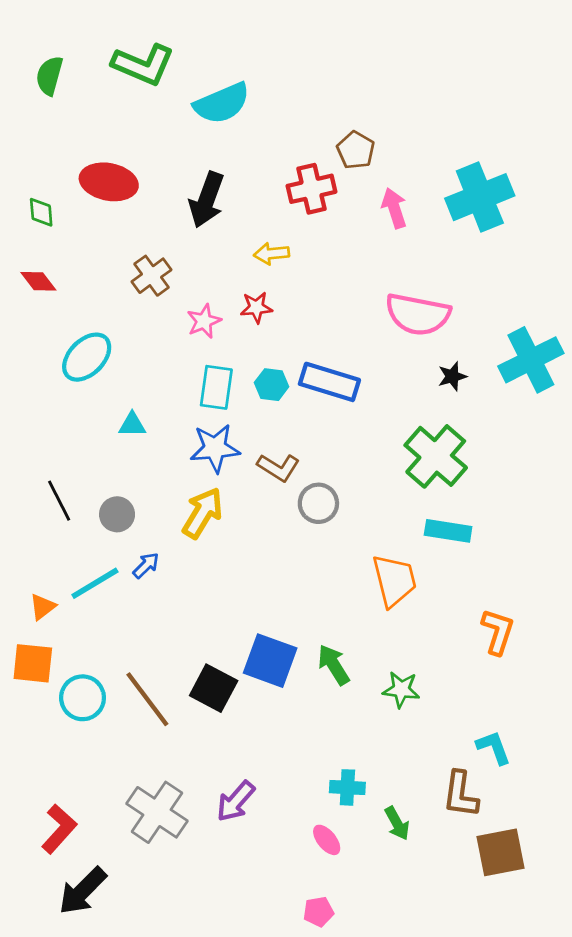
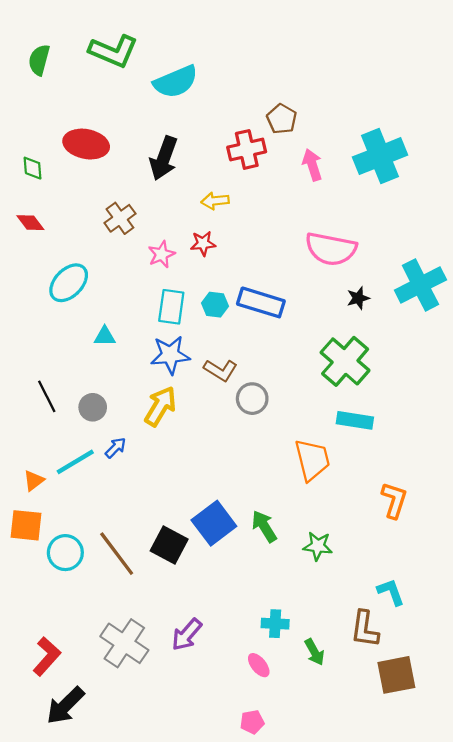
blue square: (270, 661) -> (214, 523), turned 33

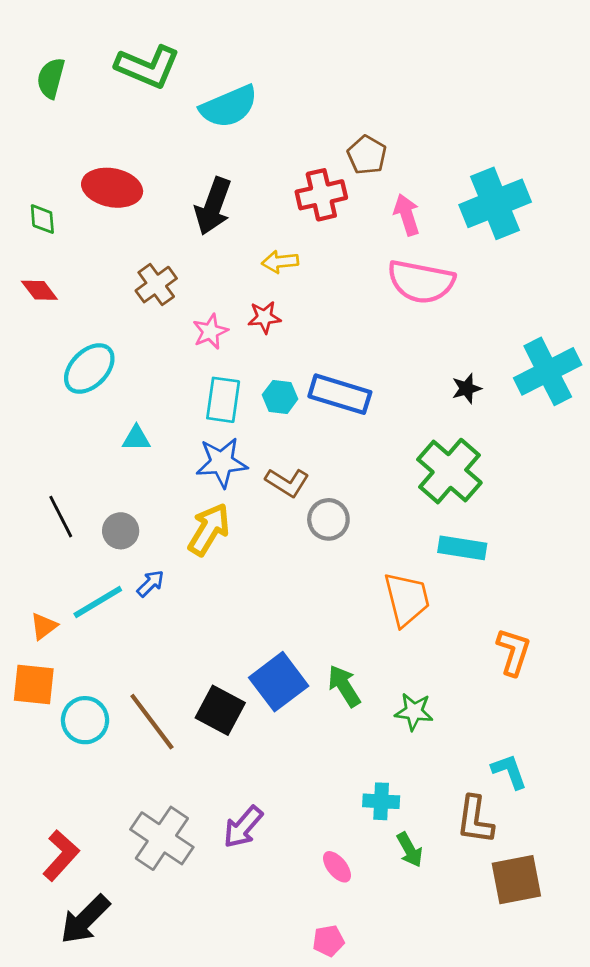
pink semicircle: (331, 249) -> (421, 282), moved
cyan cross: (275, 624) -> (381, 801), moved

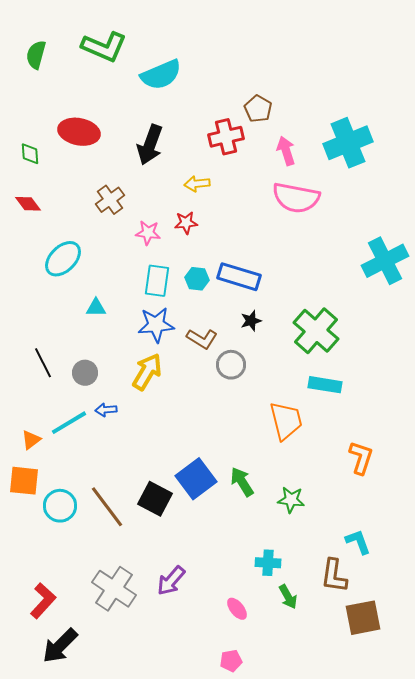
pink star: (210, 331) -> (148, 233), turned 30
black star: (467, 388) -> (251, 321), moved
blue arrow: (150, 583) -> (106, 410), turned -140

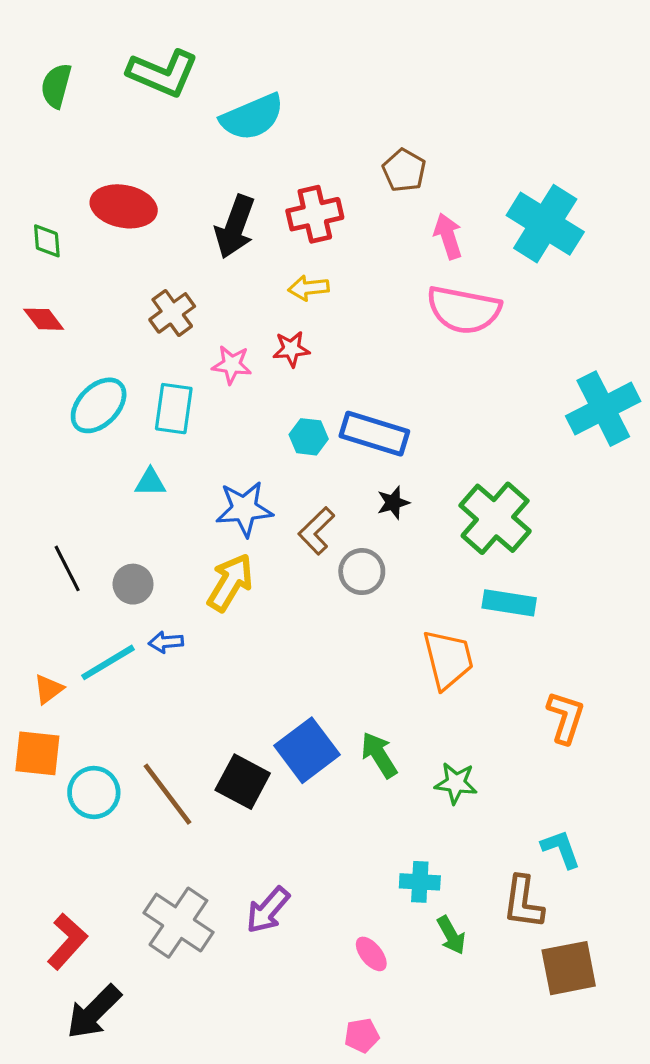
red cross: (226, 137) -> (315, 214), moved
cyan cross: (348, 143) -> (545, 224), turned -36
cyan rectangle: (157, 281) -> (174, 409), moved
brown L-shape: (202, 339) -> (316, 531), turned 104

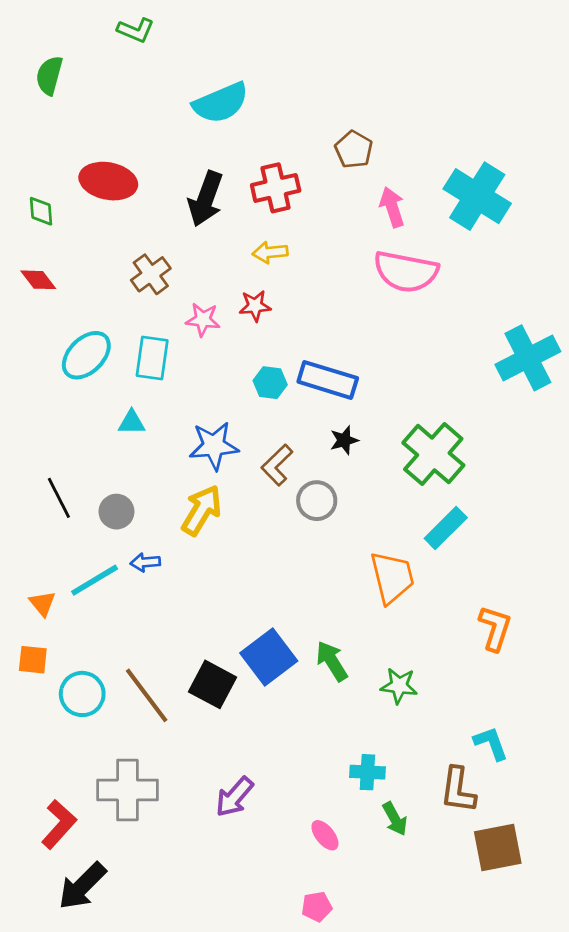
green L-shape: (163, 73) -> (136, 30), moved, size x0.6
cyan rectangle: (509, 603) -> (446, 528), turned -54
orange triangle: (48, 689) -> (42, 603), turned -32
orange square: (37, 753) -> (33, 660), size x0.7
gray cross: (178, 923) -> (127, 790), moved, turned -34

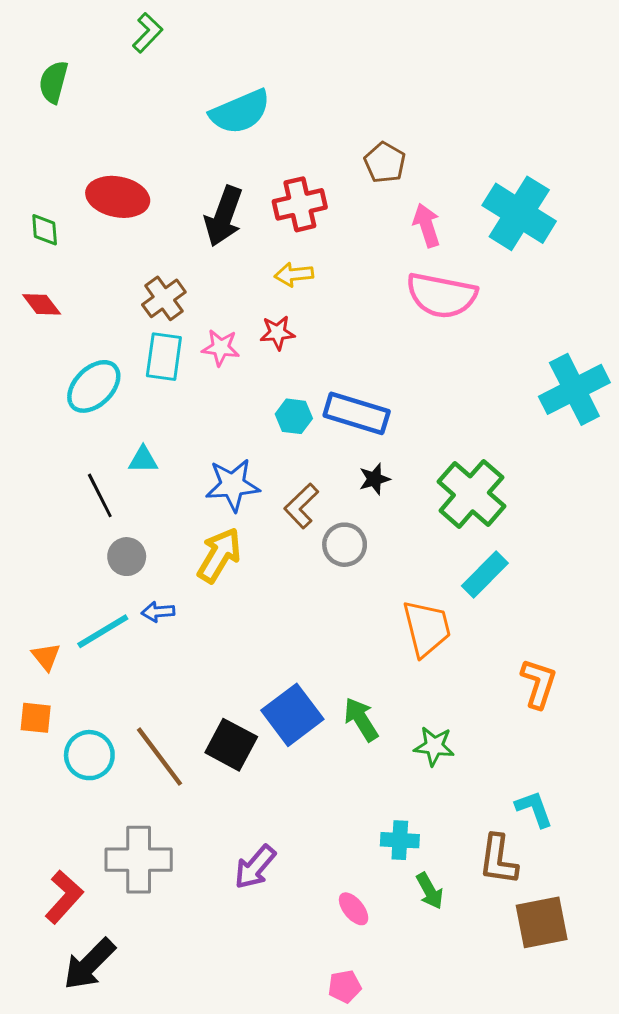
green L-shape: (136, 30) -> (148, 33), turned -69
cyan rectangle: (152, 358) -> (164, 357), moved
black line: (59, 498) -> (100, 495), moved

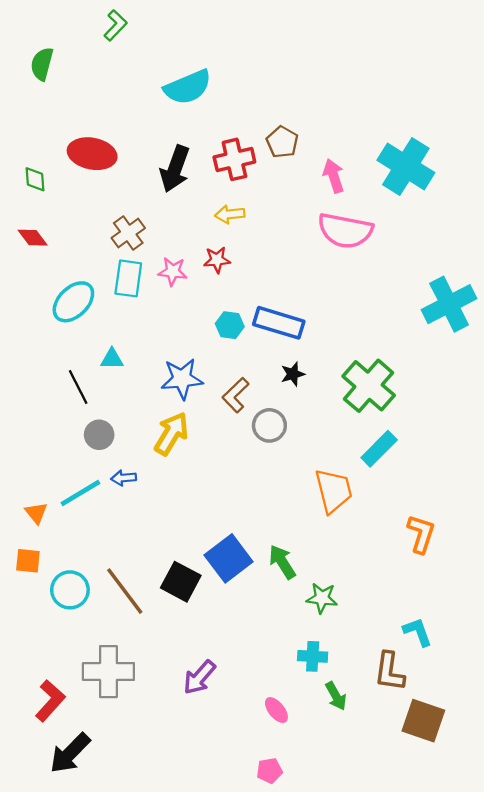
brown pentagon: (385, 163) -> (282, 142), moved
green star: (434, 746) -> (322, 598), moved
brown square: (542, 922) -> (423, 721), turned 30

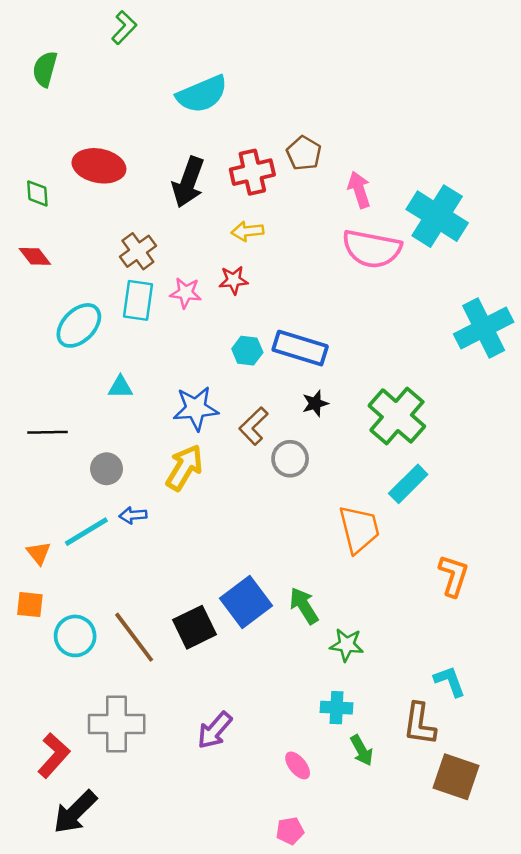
cyan cross: (406, 166) -> (437, 216), moved
black line: (78, 387) -> (47, 432), moved, turned -64
black square: (181, 582) -> (195, 627), turned 36

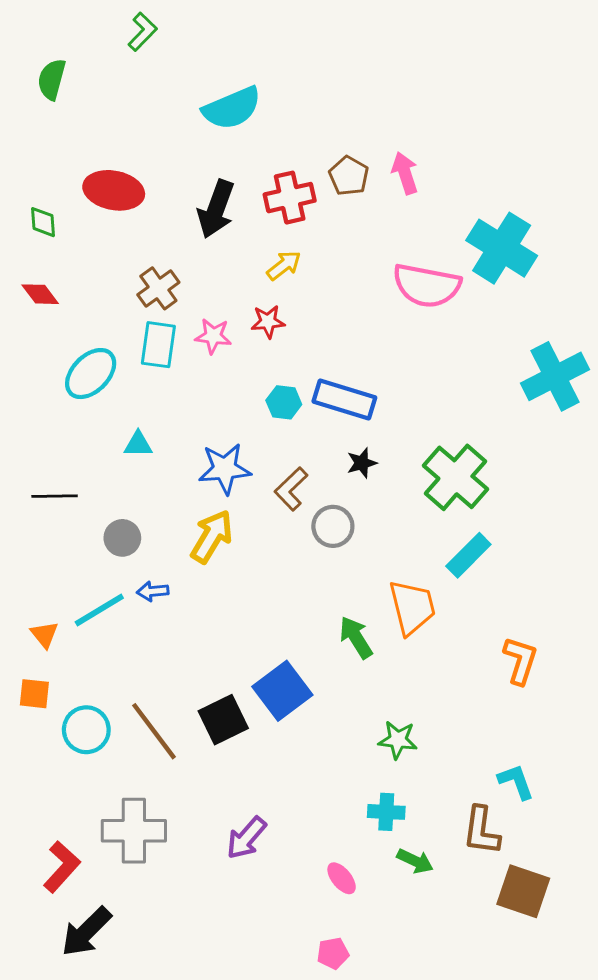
pink arrow: (359, 190) -> (405, 173), moved
yellow arrow: (247, 231) -> (284, 265), turned 148
green arrow: (304, 606) -> (356, 637), moved
green arrow: (362, 750) -> (415, 861), turned -36

